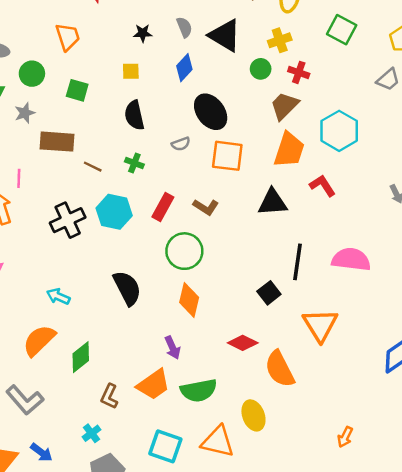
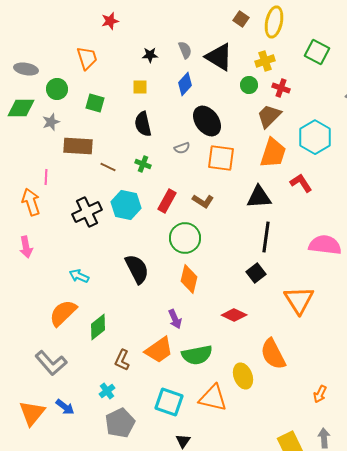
black line: (298, 262) -> (266, 237), moved
orange semicircle: (280, 369) -> (273, 354), moved

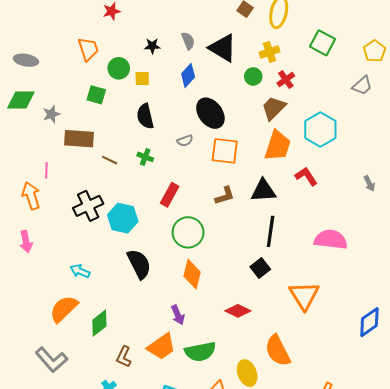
red cross: (281, 88) -> (286, 80), turned 36
green circle: (57, 89) -> (119, 68), moved
brown L-shape: (203, 201) -> (225, 196), moved, turned -50
cyan hexagon: (126, 205) -> (123, 218), moved

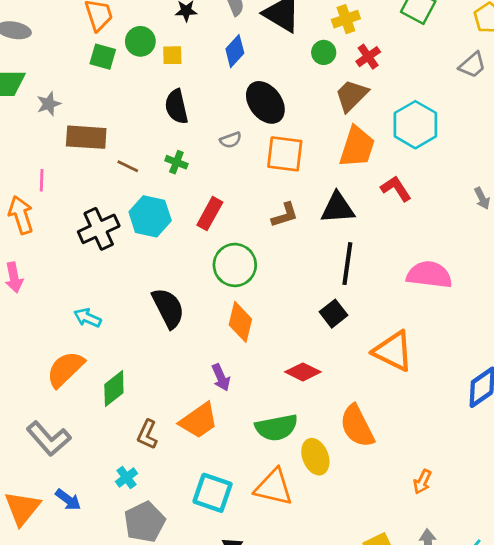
green square: (96, 95) -> (103, 57), moved
cyan hexagon: (123, 218) -> (150, 216), moved
orange triangle: (304, 296) -> (393, 351), turned -32
green semicircle: (200, 352) -> (276, 428), moved

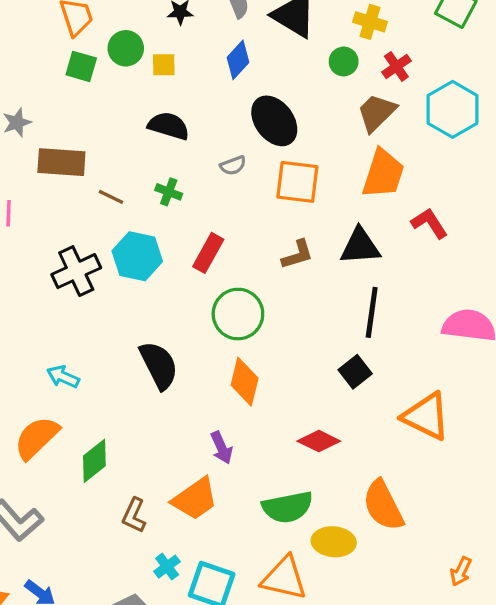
yellow cross: (346, 19) -> (370, 22), turned 36
black semicircle: (176, 107) -> (169, 126), turned 120
cyan hexagon: (415, 125) -> (453, 109), moved
yellow ellipse: (315, 457) -> (334, 542), turned -64
cyan cross: (126, 478) -> (167, 567), moved

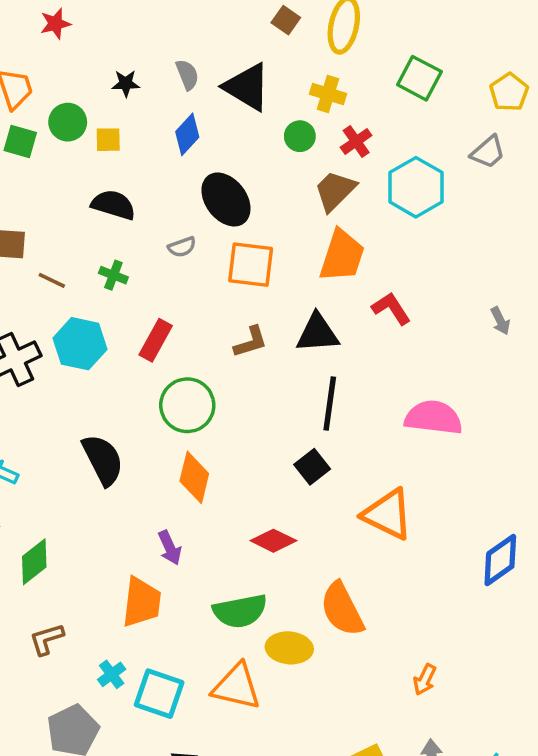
orange trapezoid: (195, 499) -> (142, 602), turned -48
brown L-shape: (134, 515) -> (47, 639), moved, turned 48

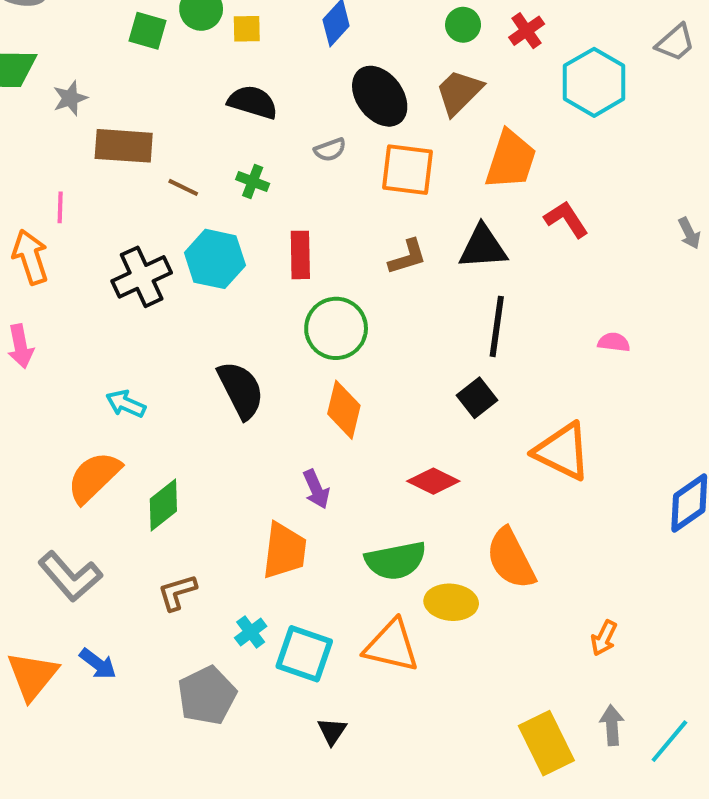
brown trapezoid: (335, 191) -> (459, 92), moved
red rectangle: (156, 340) -> (300, 255), turned -30
pink semicircle: (433, 418) -> (614, 342), size x0.5

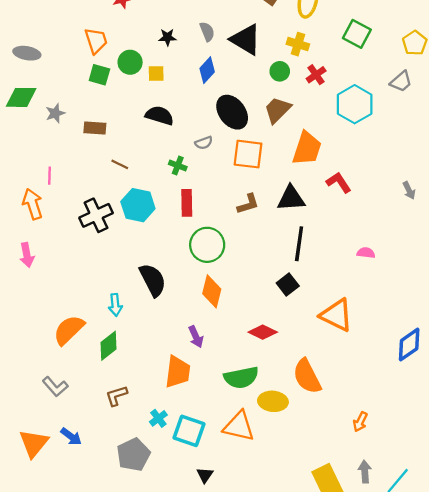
brown rectangle: (124, 146) -> (95, 128), moved, size x0.7
green cross: (253, 182) -> (178, 165), moved
cyan arrow: (126, 404) -> (115, 305), moved, turned -120
gray L-shape: (70, 576) -> (55, 387), size x0.7

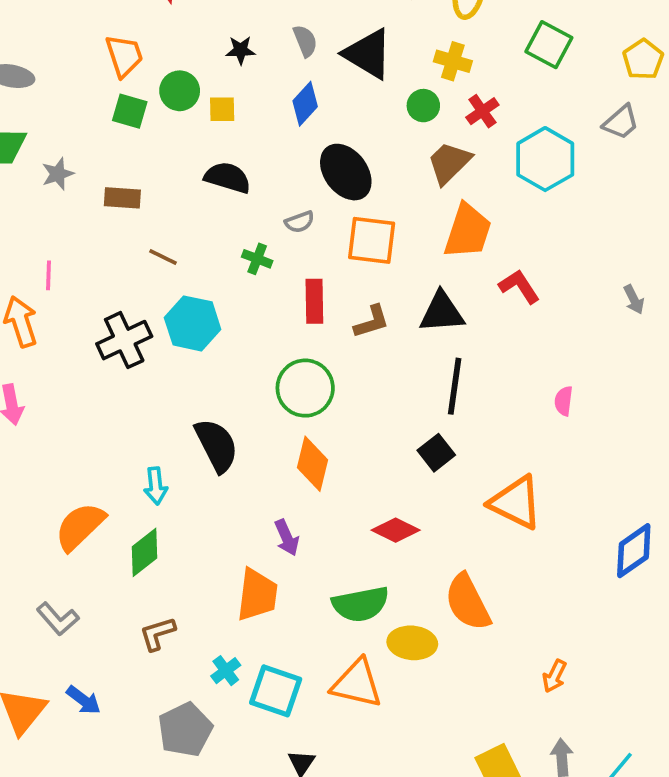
brown trapezoid: (277, 110) -> (449, 163), moved
red rectangle: (187, 203) -> (314, 301), moved
pink semicircle: (366, 253) -> (564, 401), turned -90

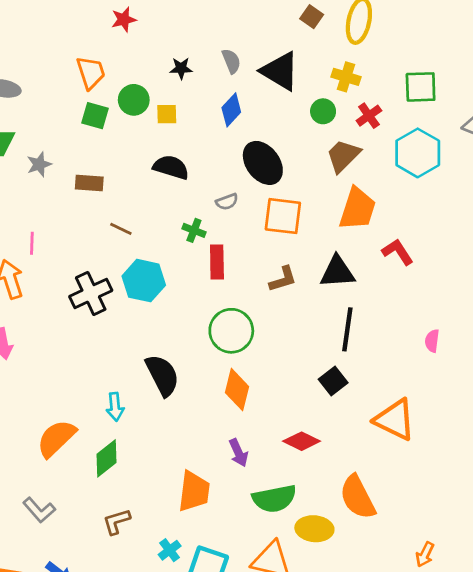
green square: (549, 45) -> (421, 87), moved, turned -30
red rectangle: (314, 301) -> (217, 262), moved
purple arrow: (287, 538) -> (238, 453), moved

